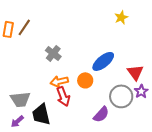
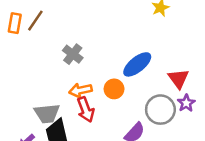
gray trapezoid: (20, 99) -> (47, 113), moved

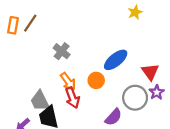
orange arrow: (80, 90) -> (68, 81), turned -114
gray trapezoid: (47, 113) -> (40, 101), turned 70

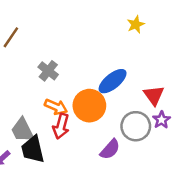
orange circle: (96, 80) -> (89, 106), size x1.6
orange arrow: (68, 81) -> (56, 107), turned -30
red arrow: (72, 98) -> (61, 126), turned 36

